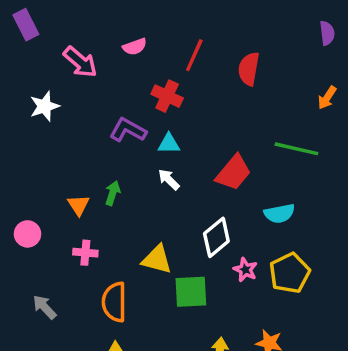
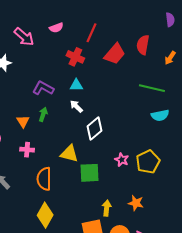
red semicircle: (249, 69) -> (143, 45), moved
purple L-shape: (128, 130) -> (43, 88), moved
red trapezoid: (233, 173) -> (115, 54), moved
cyan semicircle: (279, 214) -> (160, 115), moved
white diamond: (216, 237) -> (95, 128), moved

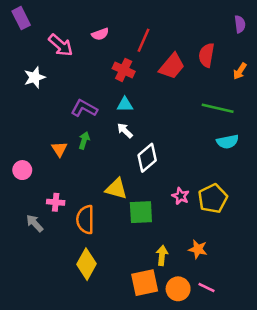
pink cross: (27, 150) -> (56, 202), moved

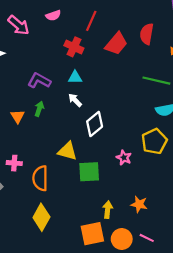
yellow pentagon: (213, 199) -> (154, 141), moved

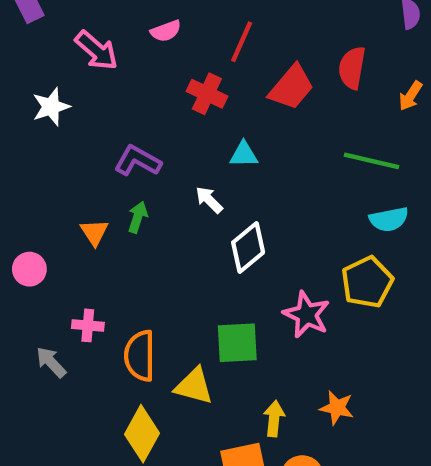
cyan triangle: (75, 77) -> (244, 154), moved
yellow triangle: (67, 151) -> (194, 386), moved
pink star: (124, 158) -> (307, 315), size x1.5

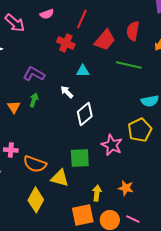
green line: (372, 161) -> (129, 65), moved
orange semicircle: (140, 356) -> (35, 164), turned -70

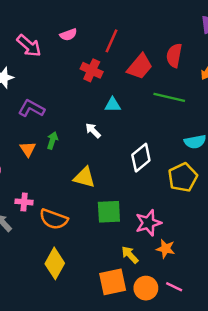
purple L-shape: (34, 74) -> (31, 108), moved
white diamond: (85, 114) -> (141, 158), moved
pink star: (112, 145) -> (148, 223), moved, turned 30
yellow triangle: (60, 178) -> (84, 177), moved
yellow arrow: (97, 193) -> (130, 255), turned -49

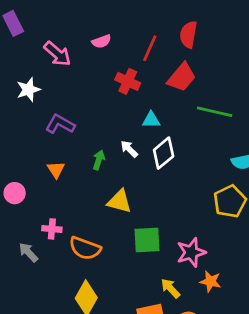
red semicircle: (174, 56) -> (188, 34), moved
green arrow: (52, 140) -> (99, 160), moved
white diamond: (141, 158) -> (164, 153), moved

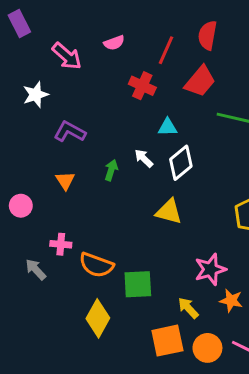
yellow triangle: (119, 201) -> (169, 212), moved
green square: (147, 240) -> (138, 284), moved

